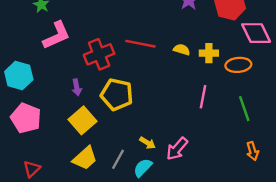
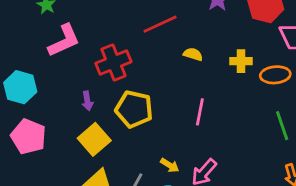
red line: (140, 44) -> (160, 24), moved, turned -36
yellow semicircle: (182, 50) -> (193, 54), moved
pink line: (203, 97) -> (200, 112), moved

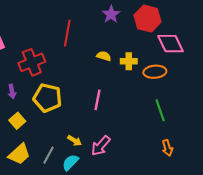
red line: (160, 24) -> (67, 33), turned -55
yellow semicircle: (193, 54) -> (104, 56), moved
yellow square: (94, 139) -> (17, 121), size x0.7

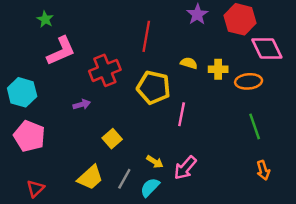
purple arrow: (12, 92) -> (82, 105), turned -96
yellow pentagon: (47, 98) -> (154, 87), moved
yellow square: (17, 121) -> (112, 139), moved

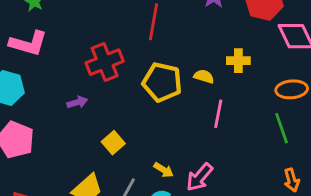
pink L-shape: (61, 51) -> (28, 43), moved, turned 40
yellow semicircle: (189, 63) -> (204, 76), moved
orange ellipse: (249, 81) -> (292, 89), moved
pink line: (182, 114) -> (218, 114), moved

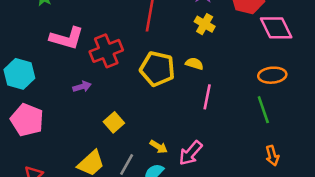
pink L-shape: (28, 43) -> (67, 38), moved
yellow cross: (238, 61) -> (205, 24), moved, turned 30

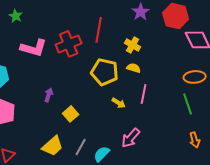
yellow cross: (205, 24) -> (133, 45), moved
red cross: (106, 51) -> (69, 44), moved
purple arrow: (82, 87) -> (49, 95), moved, turned -56
yellow arrow: (159, 147) -> (119, 103), moved

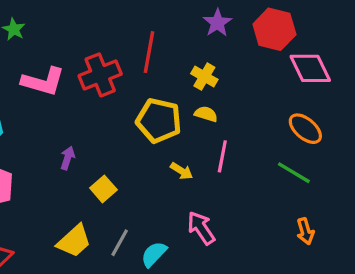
orange ellipse: (195, 77) -> (305, 129), turned 45
green line: (188, 104) -> (294, 173), turned -40
pink arrow: (131, 138) -> (201, 228), turned 105

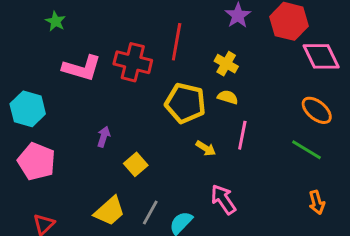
red cross: (100, 75) -> (133, 62), turned 36

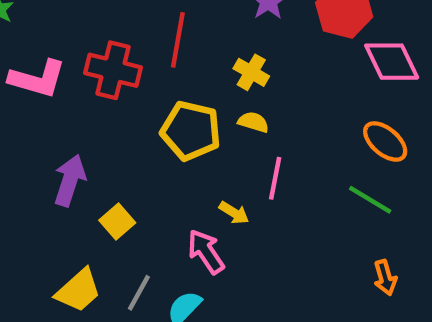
purple arrow: (104, 137) -> (70, 180), size x1.6
yellow arrow: (206, 148) -> (234, 213), moved
pink arrow: (223, 199) -> (206, 252), moved

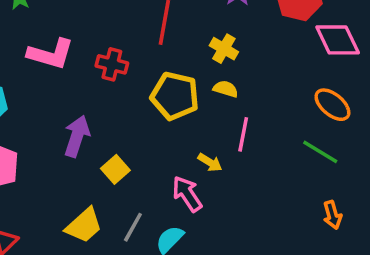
red cross: (113, 70) -> (112, 64), moved, size x0.7

